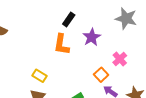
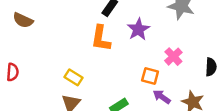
orange square: (101, 75) -> (150, 76), turned -32

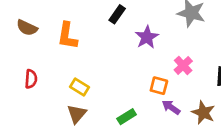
orange L-shape: (101, 38) -> (67, 36), moved
red semicircle: (13, 72) -> (31, 79), moved

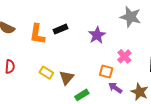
black rectangle: (117, 14) -> (61, 29), moved, turned 32
brown triangle: (77, 114) -> (67, 78), moved

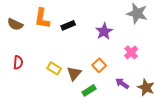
orange L-shape: (37, 34) -> (42, 18), moved
orange square: (106, 72) -> (99, 65), moved, turned 32

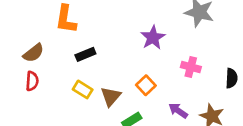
brown semicircle: (15, 24) -> (33, 53), moved, turned -63
black rectangle: (68, 25) -> (85, 54), moved
pink cross: (131, 52) -> (191, 67), turned -32

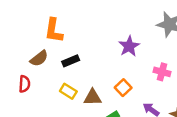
brown semicircle: (33, 53) -> (39, 58), moved
brown triangle: (111, 97) -> (93, 97), turned 48

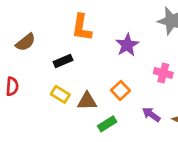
orange L-shape: (54, 30) -> (82, 28), moved
brown semicircle: (39, 58) -> (25, 42), moved

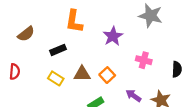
brown triangle: (87, 101) -> (82, 74), moved

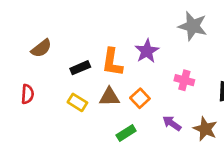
orange L-shape: (74, 21) -> (112, 62), moved

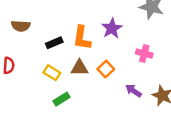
brown semicircle: (41, 48) -> (21, 26), turned 42
green rectangle: (126, 133) -> (61, 99), moved

